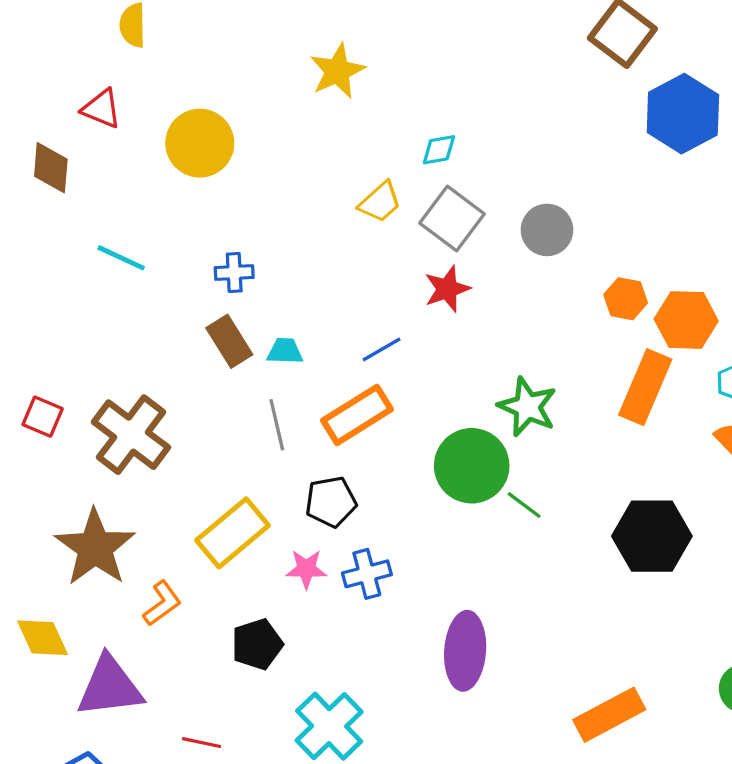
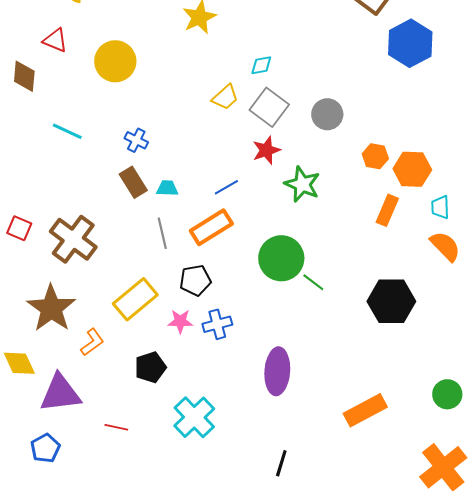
blue cross: (234, 273) -> (136, 140), turned 30
orange rectangle: (645, 387) -> (387, 210), size x0.7
green star: (527, 407) -> (302, 184), moved

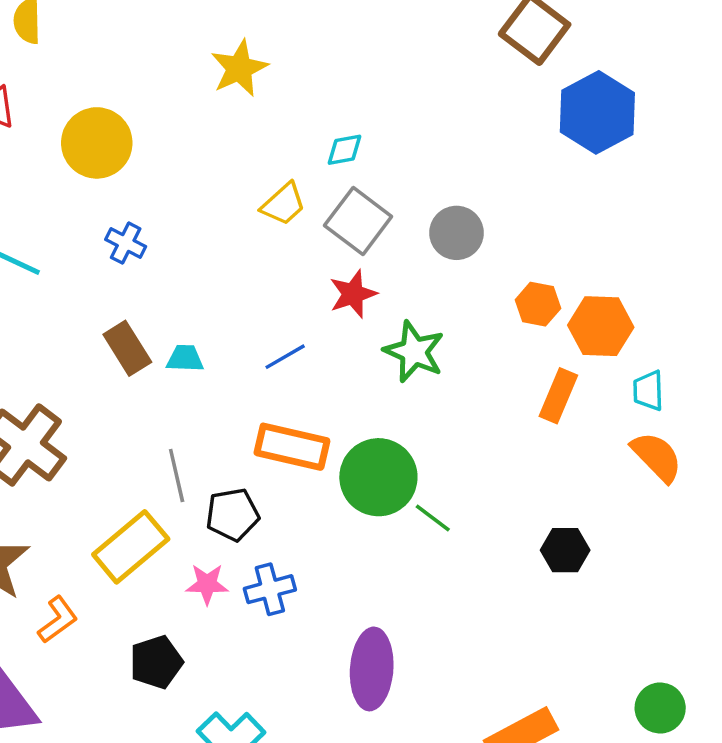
blue cross: (136, 140) -> (126, 243), moved
orange rectangle: (211, 227) -> (292, 447), moved, turned 45
gray line: (162, 233) -> (177, 476), moved
black hexagon: (391, 301) -> (565, 550), size x0.6

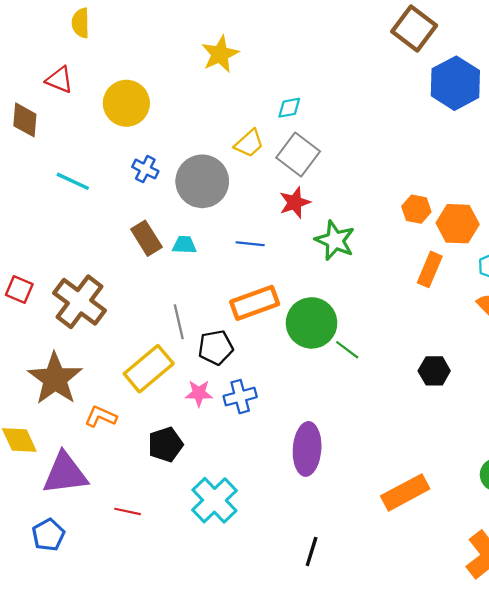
gray circle: (457, 233) -> (202, 181), moved, size x1.5
blue line: (285, 357) -> (250, 244), turned 36
orange rectangle: (292, 447) -> (255, 303), turned -33
orange L-shape: (58, 620) -> (101, 417), turned -120

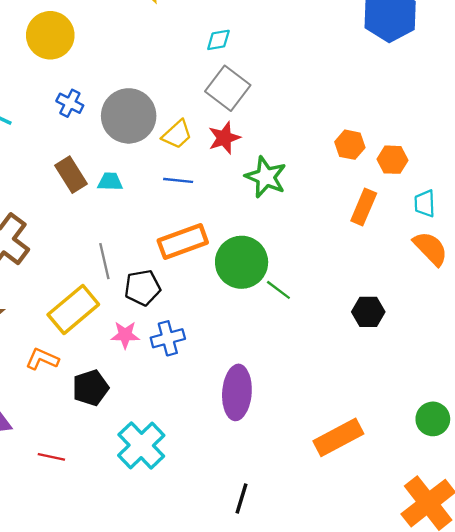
yellow trapezoid: (249, 143) -> (177, 134), moved
orange hexagon: (458, 224) -> (392, 160), size x0.7
orange L-shape: (101, 417) -> (42, 359), moved

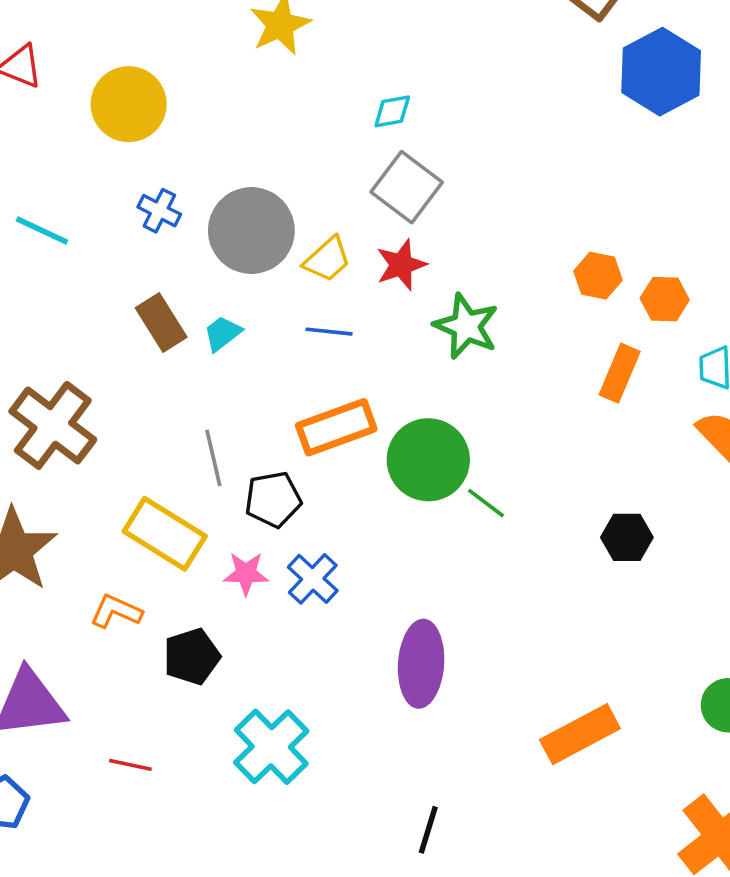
cyan trapezoid: (110, 182) -> (222, 333), turned -40
yellow rectangle: (73, 309) -> (165, 534), turned 72
blue cross: (168, 338) -> (313, 579), turned -32

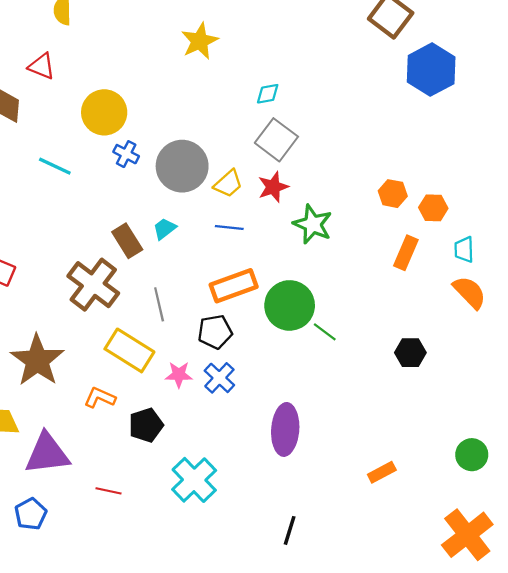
yellow circle: (129, 104) -> (104, 112), moved
brown rectangle: (161, 323) -> (127, 241), moved
brown cross: (53, 425) -> (93, 285), moved
black pentagon: (273, 499) -> (215, 332), moved
orange rectangle: (580, 734) -> (382, 472), size x0.6

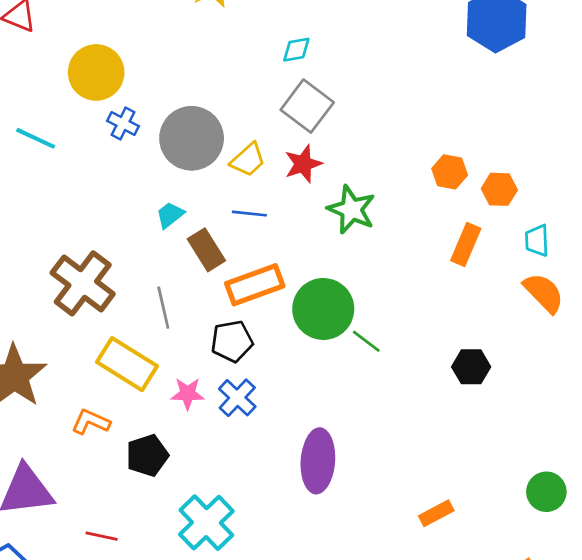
brown rectangle: (127, 241) -> (206, 250), moved

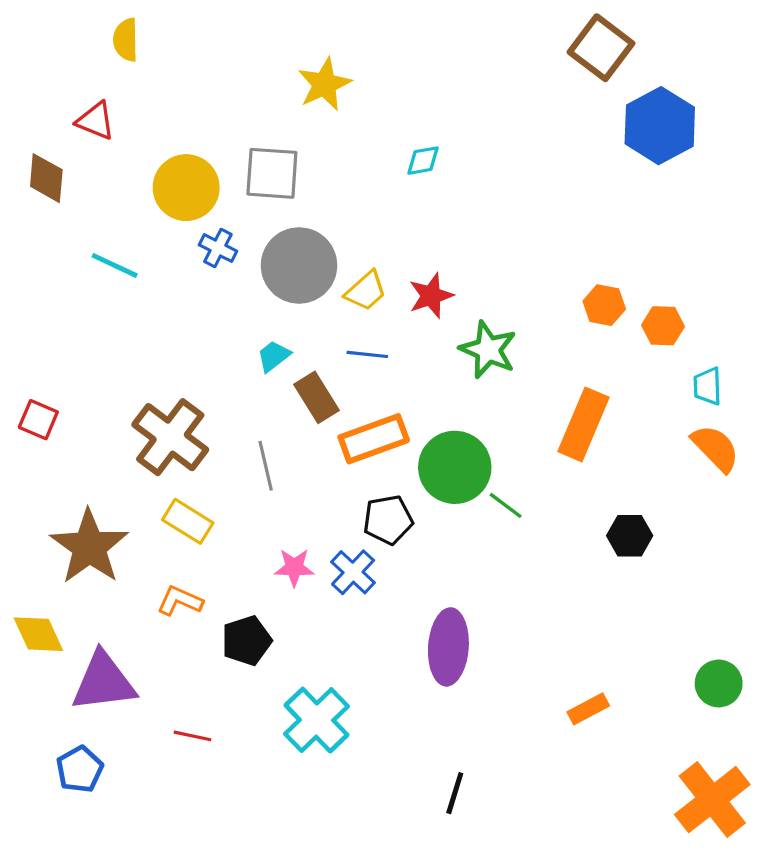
gray square: (307, 106) -> (272, 173), moved, turned -33
orange rectangle: (466, 244) -> (584, 424), moved, size x1.4
black pentagon: (232, 341) -> (388, 520), moved
yellow rectangle: (127, 364) -> (188, 521), moved, size x0.7

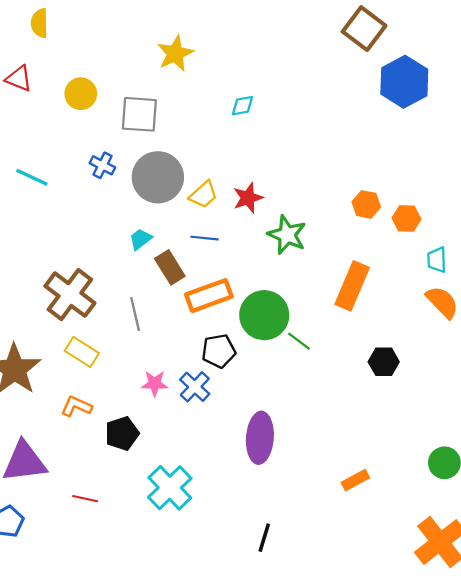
yellow circle: (186, 188) -> (81, 94), moved, size x0.7

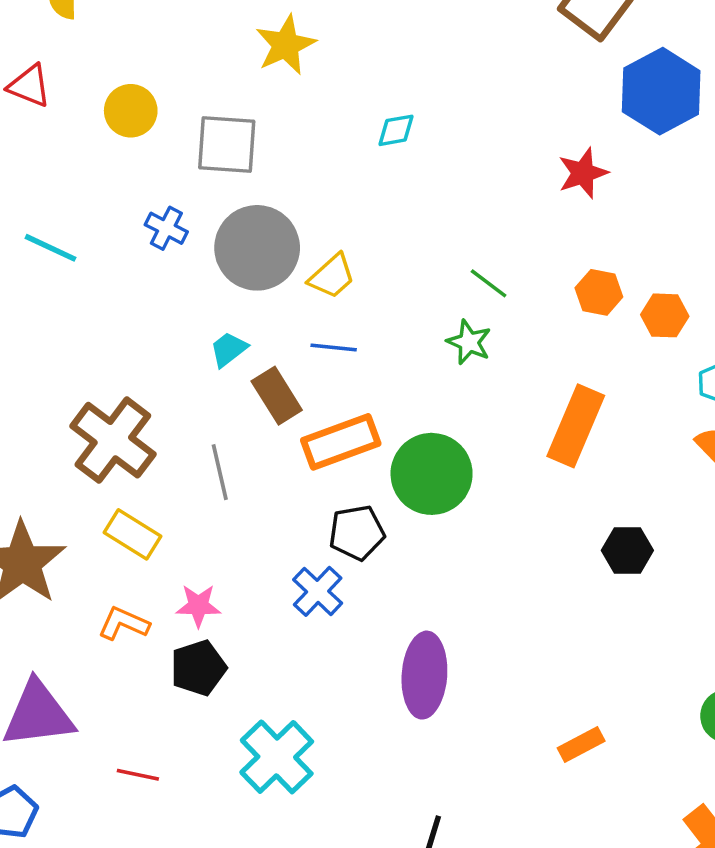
red star: (248, 198) -> (583, 173), moved
green star: (287, 235) -> (469, 342), size x0.7
green line: (299, 341) -> (489, 283), moved
pink star: (155, 384) -> (198, 606), moved

